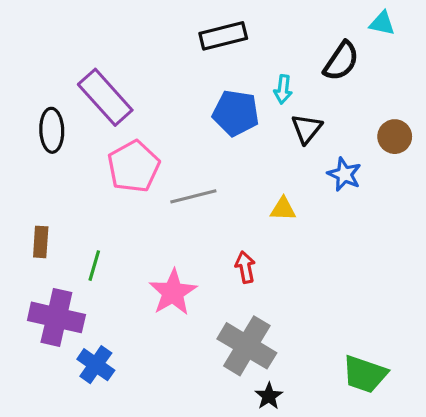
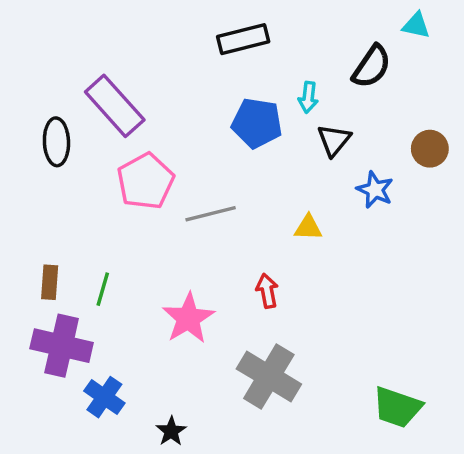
brown rectangle: (41, 242) -> (50, 282), moved
black star: (269, 396) -> (171, 431), moved

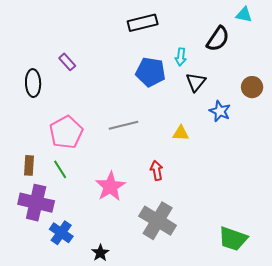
purple rectangle: (115, 106) -> (67, 62), size x0.5
pink pentagon: (146, 181) -> (66, 132), moved
green line: (103, 289) -> (60, 169), turned -48

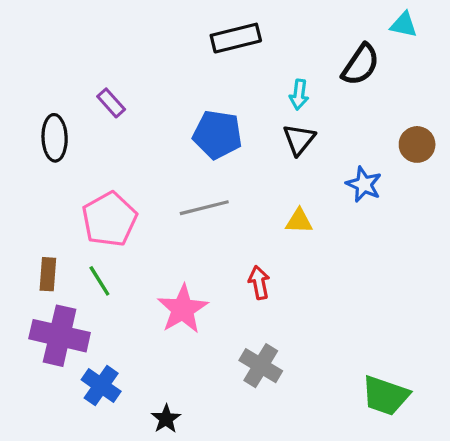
blue pentagon: (151, 72) -> (218, 134), moved
black triangle: (196, 82) -> (299, 139), moved
gray cross: (158, 221) -> (261, 366), size x0.7

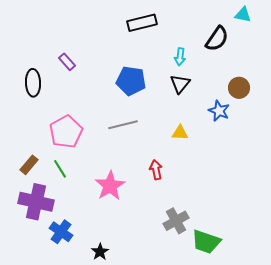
brown circle: (417, 144) -> (239, 88), moved
brown rectangle: (48, 274) -> (29, 165), turned 36
gray cross: (261, 366) -> (176, 221), moved, turned 30
green trapezoid: (385, 396) -> (206, 242), moved

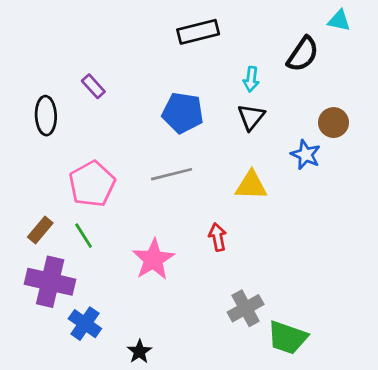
yellow triangle: (180, 133) -> (251, 185), size x1.4

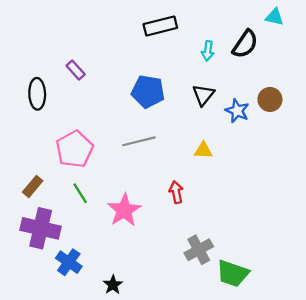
cyan arrow: (251, 79) -> (208, 51), moved
blue star: (306, 155) -> (237, 111), moved
yellow triangle: (251, 185) -> (203, 150), size x0.7
green line: (84, 236) -> (80, 193), moved

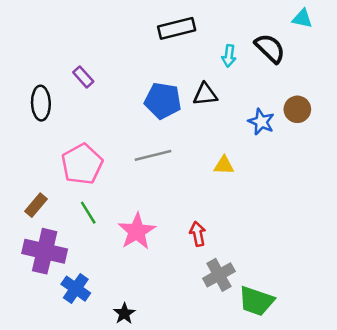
black semicircle: (245, 44) -> (270, 48), turned -80
black triangle: (203, 95) -> (205, 94), moved, turned 45
red arrow: (176, 192) -> (198, 234), moved

